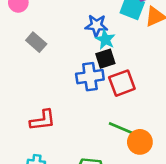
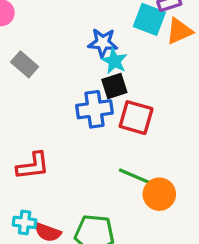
red square: (122, 83) -> (136, 118), turned 36

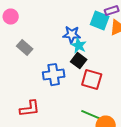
black square: (114, 86) -> (79, 61), turned -35
blue cross: (94, 109) -> (54, 75), moved

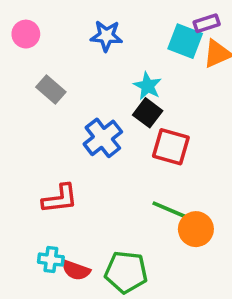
blue star: (72, 35) -> (106, 36), moved
blue cross: (54, 75) -> (103, 138), turned -30

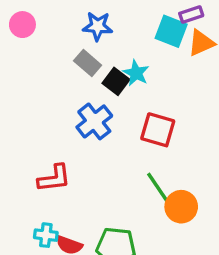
gray rectangle: (51, 90) -> (88, 63), moved
black square: (148, 113) -> (116, 81), moved
green line: (173, 211) -> (159, 190), turned 33

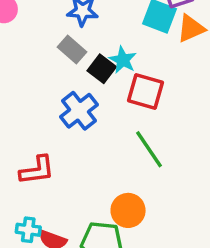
red square: (158, 130) -> (146, 91), moved
green line: (159, 190) -> (149, 149), moved
orange circle: (181, 207) -> (128, 210), moved

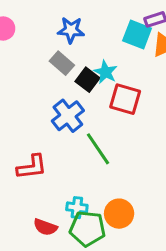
green line: (149, 149) -> (98, 149), moved
orange circle: (128, 210) -> (119, 214), moved
cyan cross: (28, 230) -> (77, 208), moved

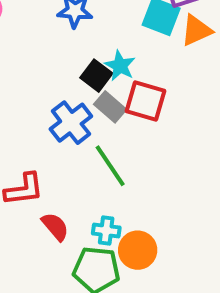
gray rectangle: (62, 63) -> (110, 107), moved
cyan cross: (77, 208) -> (106, 231), moved
red semicircle: (45, 227) -> (55, 227), moved, turned -150

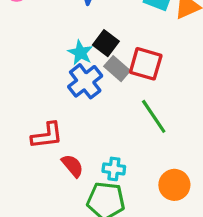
cyan star: (120, 66) -> (80, 53), moved
green line: (110, 166) -> (154, 116), moved
orange circle: (138, 250) -> (174, 185), moved

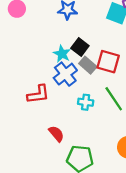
red L-shape: (47, 135) -> (38, 94), moved
cyan cross: (114, 169) -> (86, 102), moved

